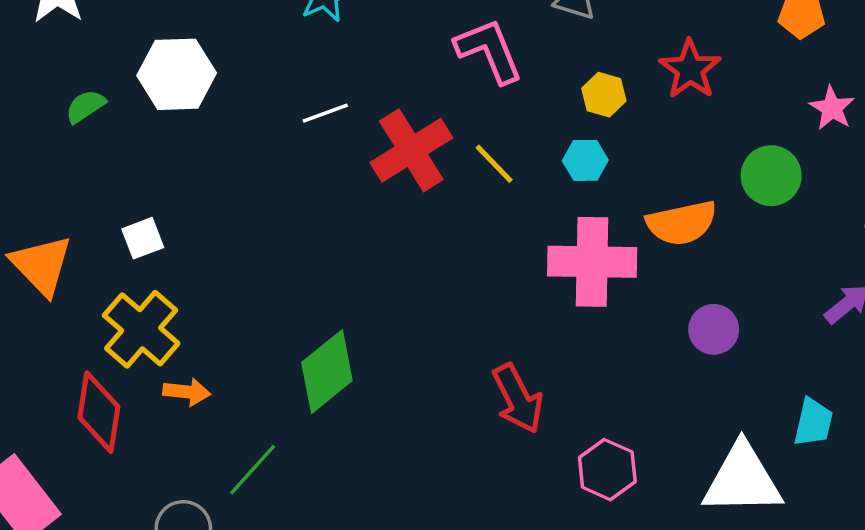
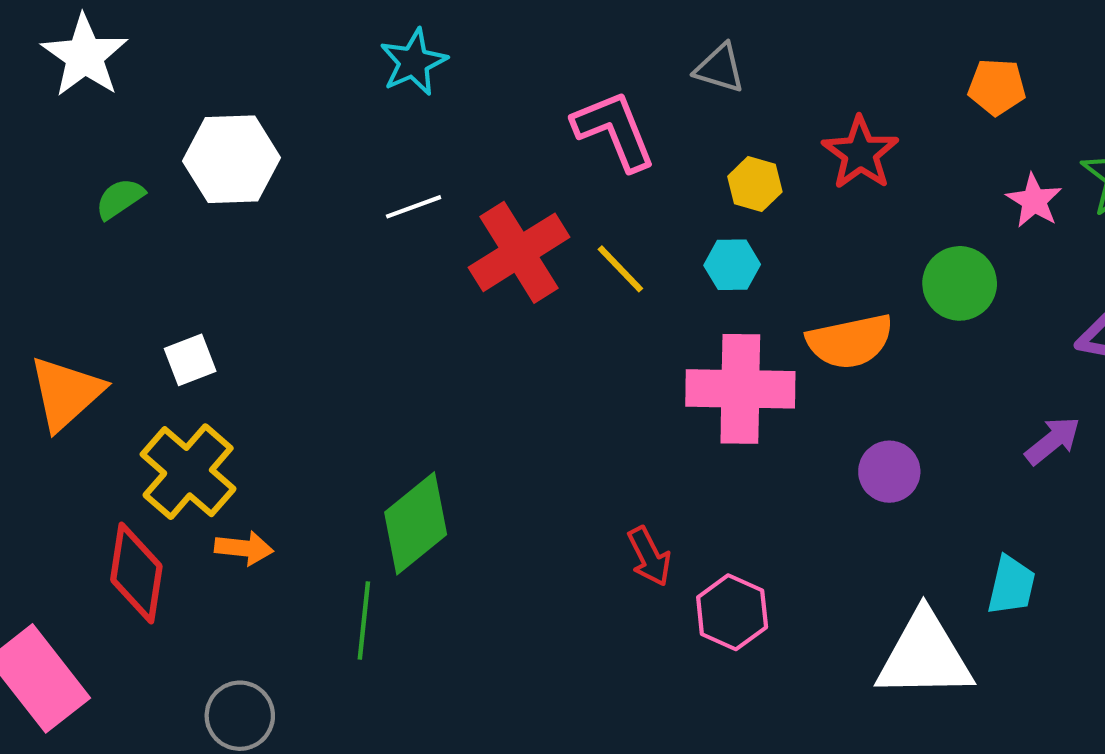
orange triangle: (41, 265) -> (66, 393), turned 32
red arrow: (518, 399) -> (649, 556), size x0.7
green line: (253, 470) -> (364, 621), moved, turned -36
pink hexagon: (607, 470) -> (732, 612), moved

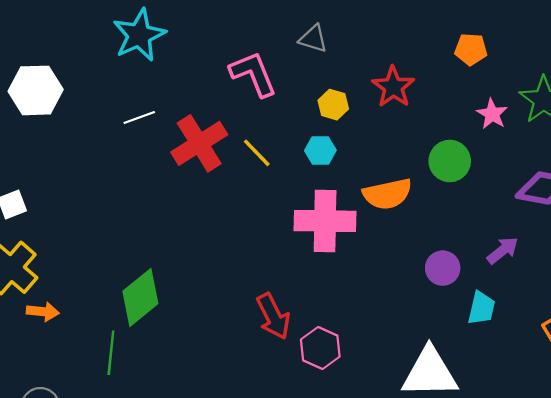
cyan star: (414, 62) -> (139, 35), size x1.4
purple circle: (889, 472) -> (443, 268), moved
red arrow: (649, 556) -> (273, 316), size x1.4
cyan trapezoid: (1011, 585) -> (481, 308), moved

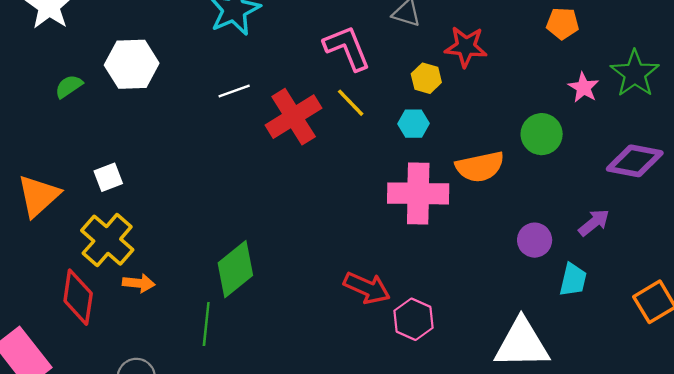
red star: (393, 87) -> (466, 47), moved, turned -30
yellow line: (257, 153) -> (351, 103), moved
red arrow: (273, 316) -> (367, 288), turned -39

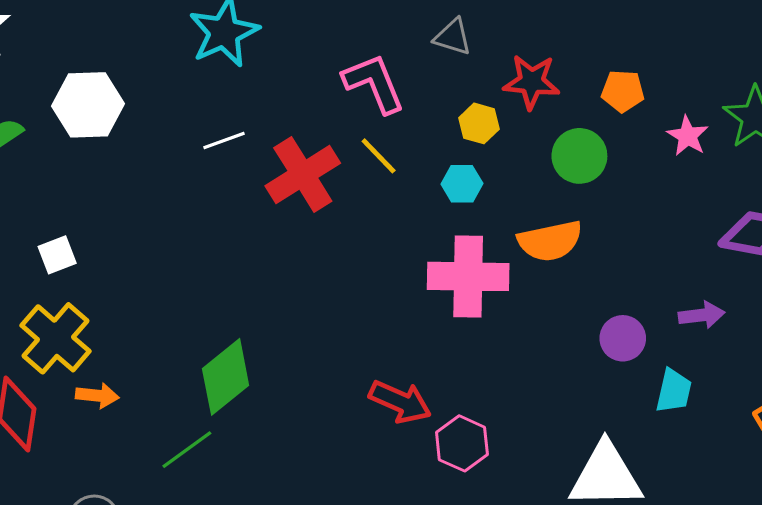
orange pentagon: (563, 23) -> (623, 91), moved
green circle: (542, 134) -> (579, 156), moved
purple arrow: (594, 223) -> (702, 315), turned 32
green line: (206, 324) -> (187, 450), turned 48

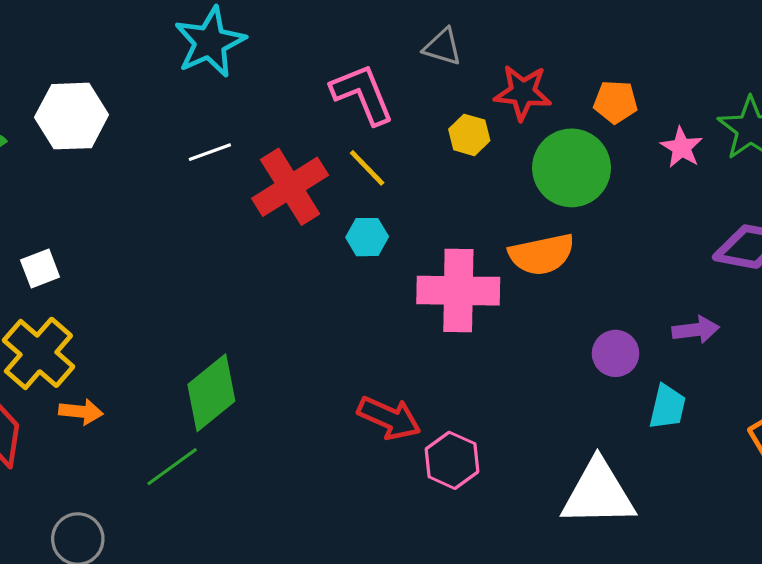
green circle: (579, 156) -> (571, 168), size x1.4
cyan hexagon: (462, 184) -> (367, 237), moved

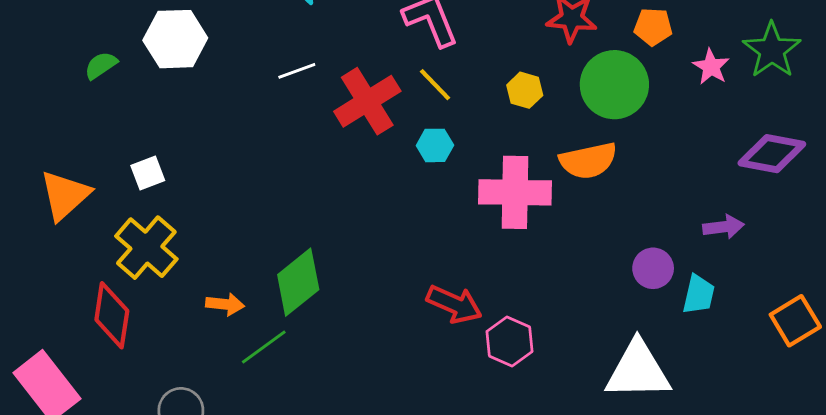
yellow hexagon: (469, 135) -> (525, 90), moved
purple circle: (616, 353) -> (653, 268), moved
orange arrow: (81, 412) -> (225, 304), moved

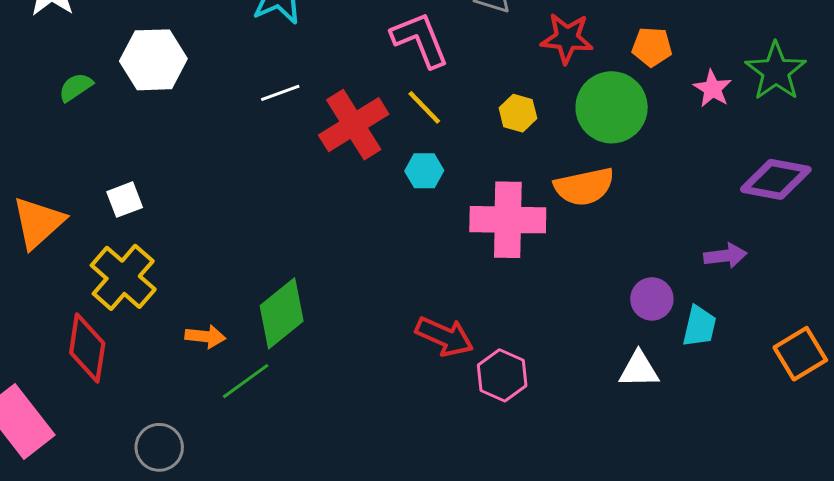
white triangle: (638, 370) -> (639, 370), moved, size x0.6

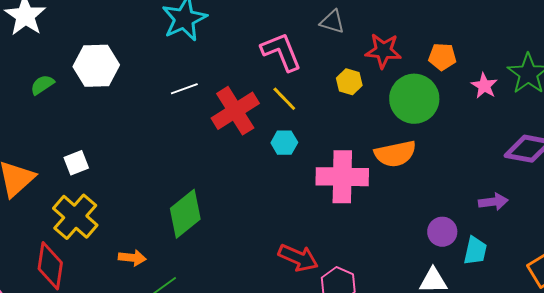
yellow hexagon: (518, 113) -> (349, 82), moved
green diamond: (282, 313) -> (185, 214), moved

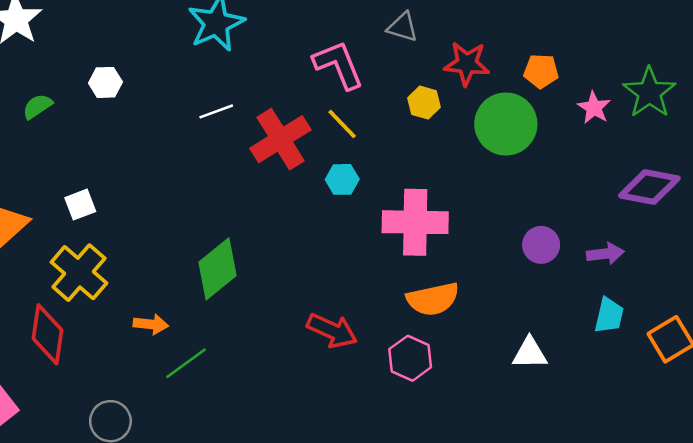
white hexagon: (96, 66) -> (105, 82), size x0.6
orange semicircle: (395, 154) -> (433, 299), moved
purple circle: (442, 232) -> (541, 245), moved
cyan trapezoid: (475, 251) -> (609, 315), moved
red arrow: (298, 258) -> (332, 331), moved

